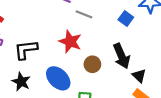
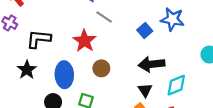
black arrow: (121, 56) -> (152, 64), moved, turned 95
blue ellipse: (58, 78) -> (64, 75), turned 30

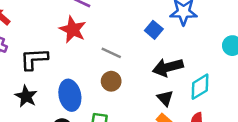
gray line: (104, 17) -> (111, 53), moved
red star: (84, 41) -> (73, 30), moved

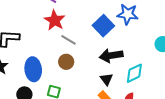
red star: (73, 30) -> (55, 20), moved
blue square: (154, 30) -> (103, 26), size x1.5

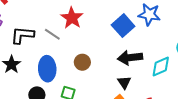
gray line: (69, 40) -> (52, 34), moved
cyan diamond: (134, 73) -> (161, 66), moved

